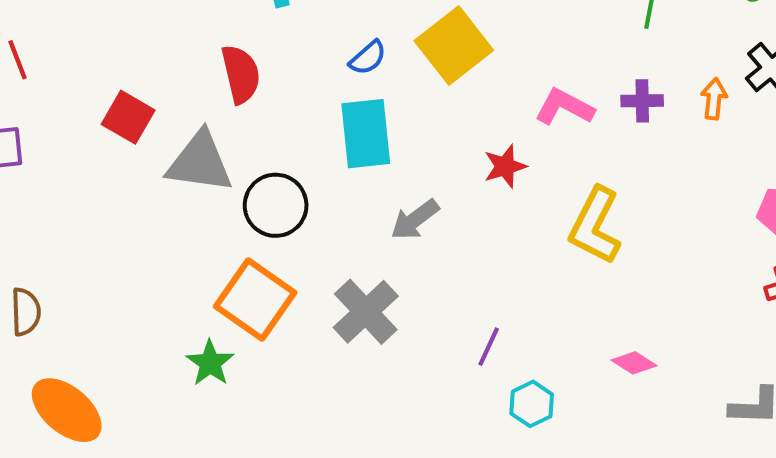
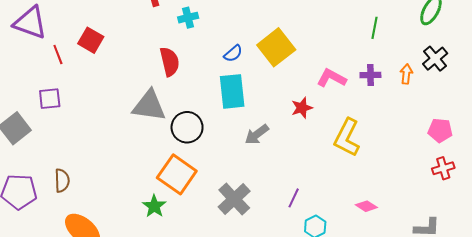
red square: (128, 117) -> (91, 40), moved
gray cross: (366, 312) -> (234, 199), moved

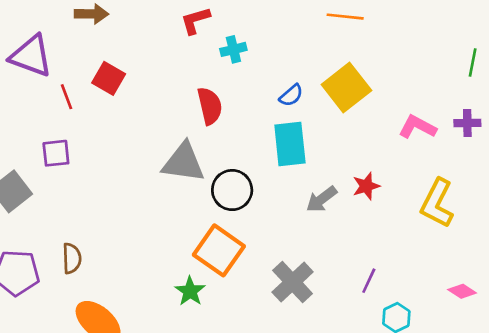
red star: (302, 108) -> (366, 186), moved

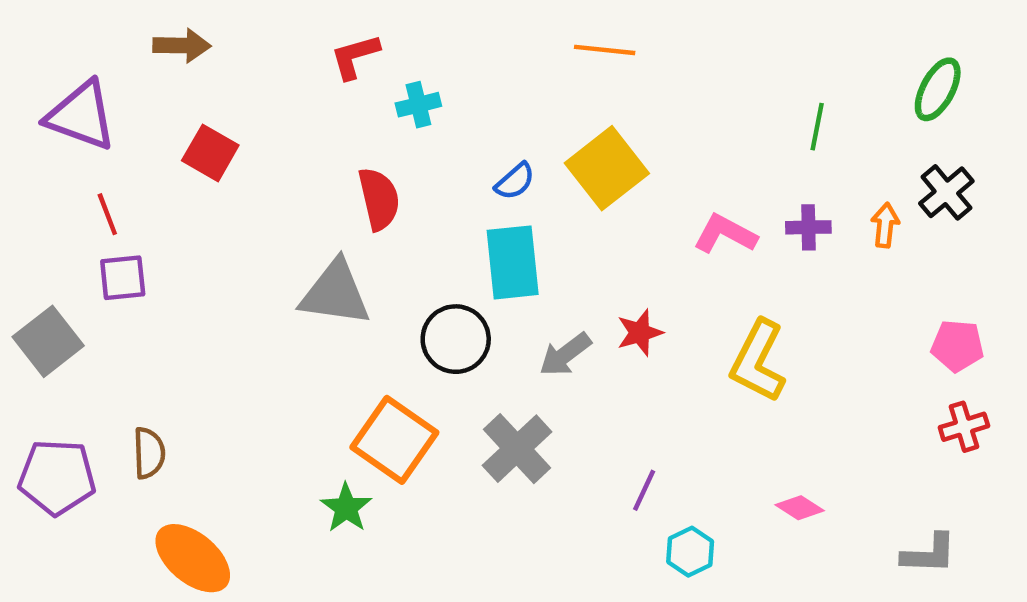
red line: (66, 97) -> (107, 214), moved
black circle: (232, 190) -> (456, 339), moved
gray cross: (293, 282) -> (517, 449), moved

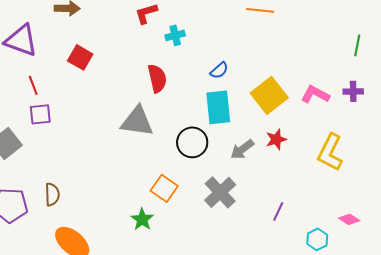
yellow square: (607, 168) -> (269, 95), moved
orange square: (394, 440) -> (164, 188), size x0.7
cyan hexagon: (690, 552) -> (317, 239), moved

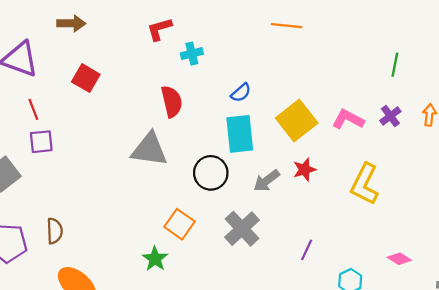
purple cross: (353, 91) -> (390, 116), turned -36
pink diamond: (349, 219) -> (399, 259), moved

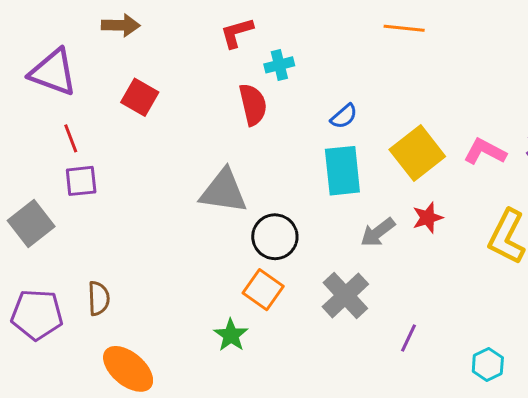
red semicircle: (172, 102) -> (253, 105), moved
black circle: (211, 173) -> (275, 237), moved
purple line: (307, 250) -> (409, 338), moved

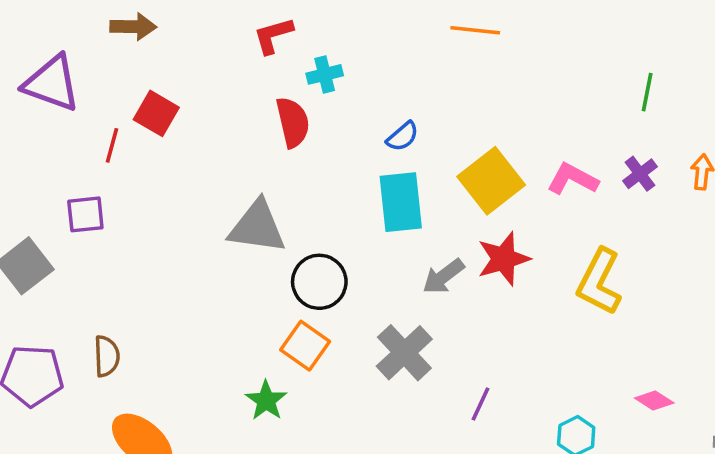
red line: (71, 138) -> (112, 145), moved, turned 36
red star: (428, 218) -> (504, 259), size x1.4

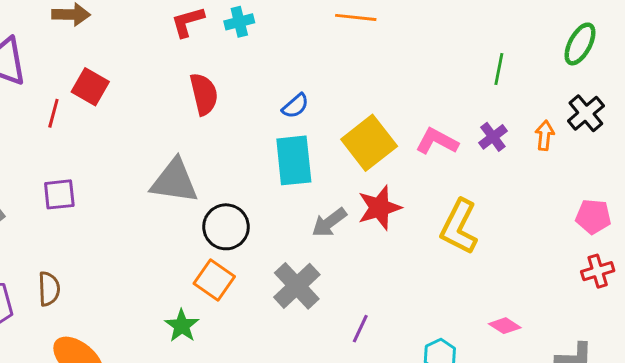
cyan cross: (325, 74) -> (239, 22), moved
purple square: (85, 214) -> (59, 194), moved

